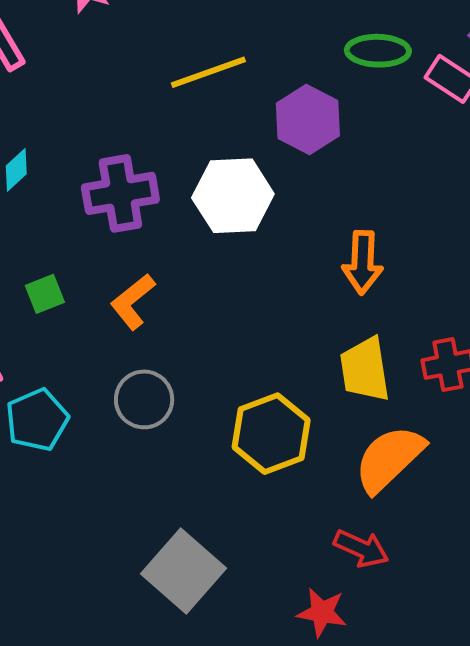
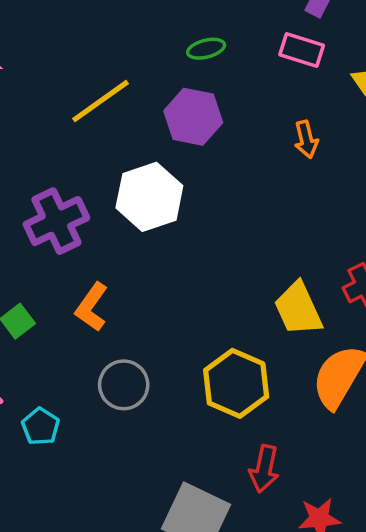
green ellipse: (378, 51) -> (206, 49), moved, size x0.7
orange arrow: (363, 262) -> (306, 139), moved, size x0.7
cyan pentagon: (37, 420) -> (41, 427), size x0.7
red arrow: (361, 548) -> (264, 469), moved, turned 93

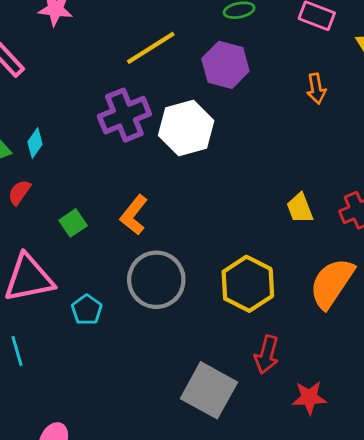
purple cross: (56, 221) -> (124, 115), moved
yellow trapezoid: (298, 309) -> (300, 208), moved, size x0.7
gray circle: (124, 385) -> (156, 280), size x1.4

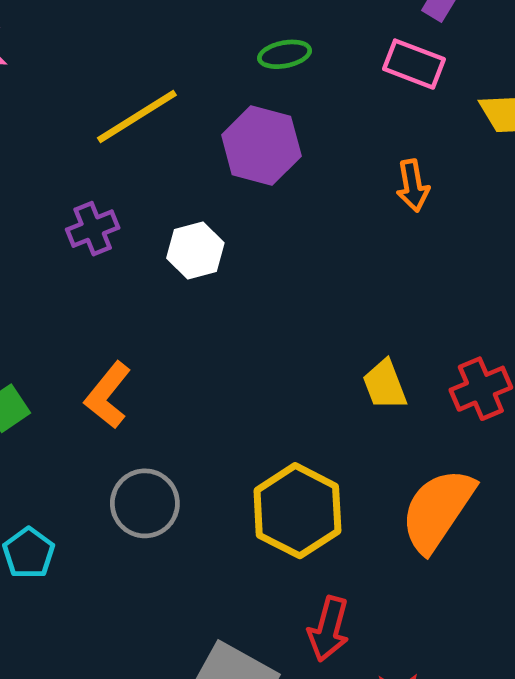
purple cross: (124, 115) -> (93, 229), size x0.6
white hexagon: (186, 128) -> (195, 251), size x0.6
gray circle: (156, 280) -> (145, 503), size x0.7

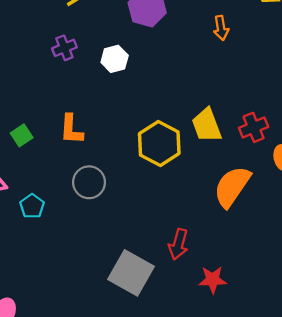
yellow trapezoid: (385, 385) -> (207, 125), size x1.4
orange L-shape: (108, 395) -> (71, 129), turned -36
yellow hexagon: (297, 511) -> (159, 143), moved

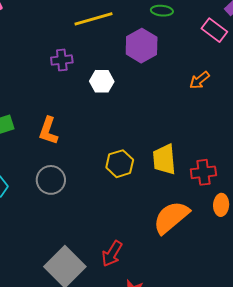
orange arrow: (221, 28) -> (199, 80), turned 45
yellow hexagon: (159, 143) -> (120, 164), size x0.7

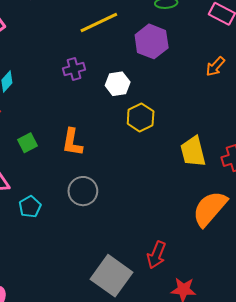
yellow hexagon: (120, 164) -> (141, 117), moved

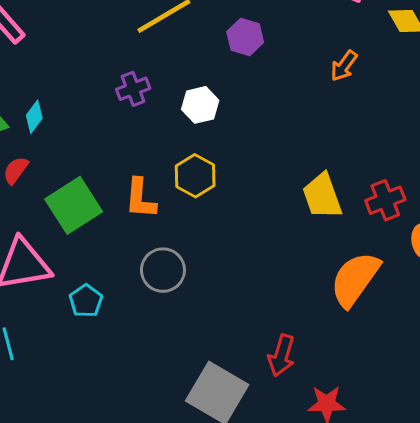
purple hexagon: (152, 41) -> (245, 37), size x0.7
yellow hexagon: (141, 117) -> (195, 176), moved
green square: (28, 143) -> (74, 205), size x1.8

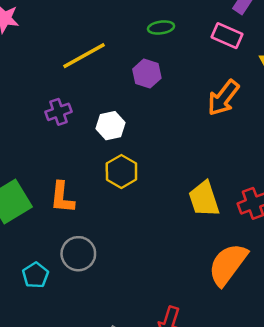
orange arrow: (344, 66) -> (223, 98), size x1.5
yellow hexagon: (195, 176) -> (121, 171), moved
cyan pentagon: (86, 301) -> (35, 275), moved

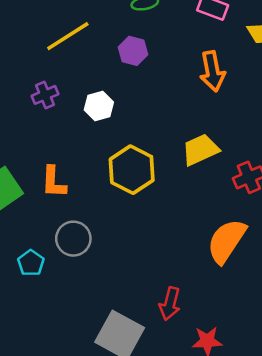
orange arrow: (223, 98) -> (212, 71), turned -45
yellow hexagon: (121, 171) -> (132, 170), moved, size x1.4
yellow trapezoid: (204, 199) -> (200, 150), moved, turned 87

